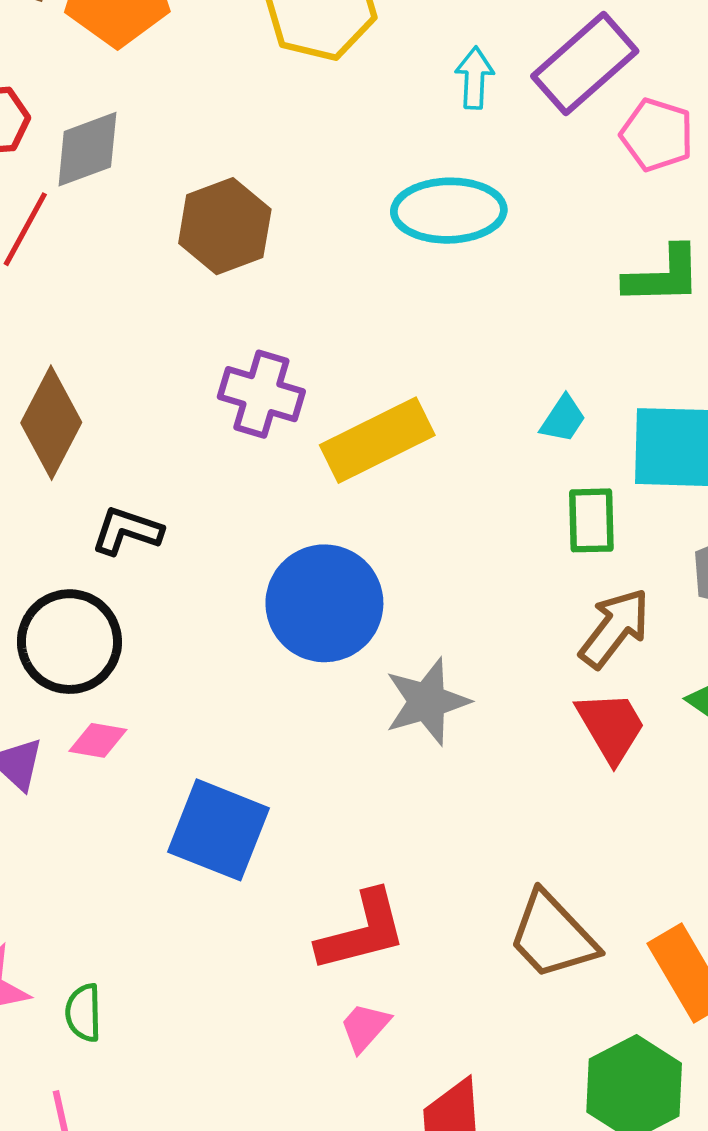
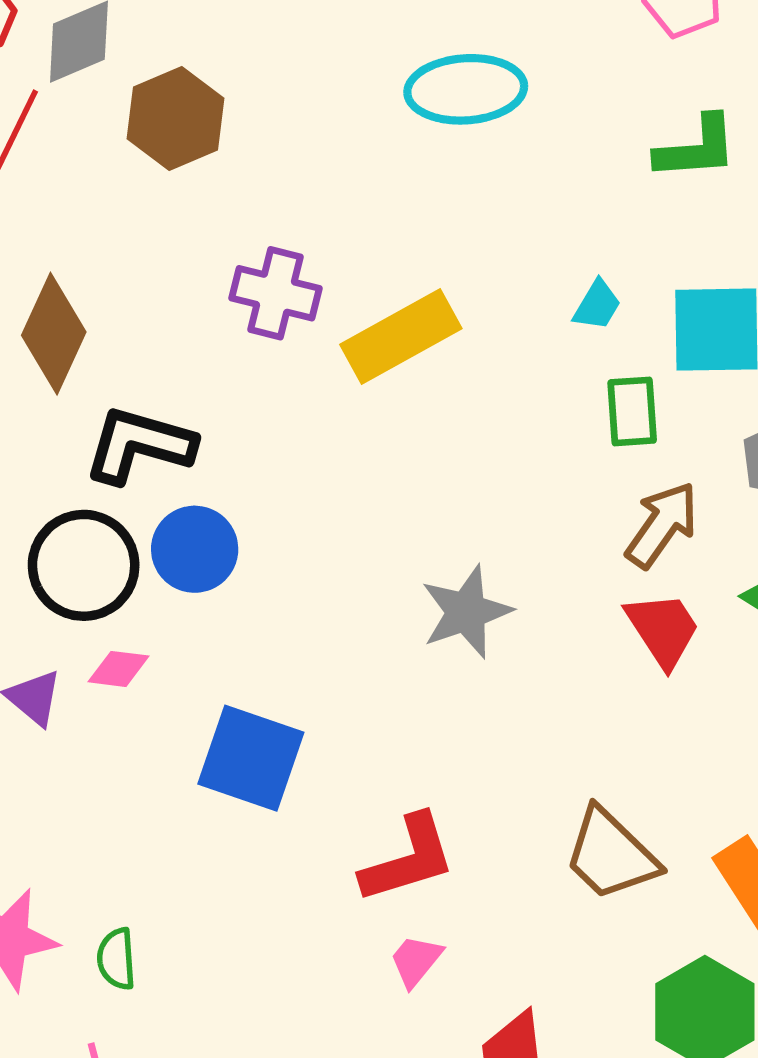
brown hexagon: (225, 226) -> (176, 118), moved
black L-shape: (127, 531) -> (139, 445), size x1.5
blue circle: (324, 603) -> (195, 549), moved, size x0.7

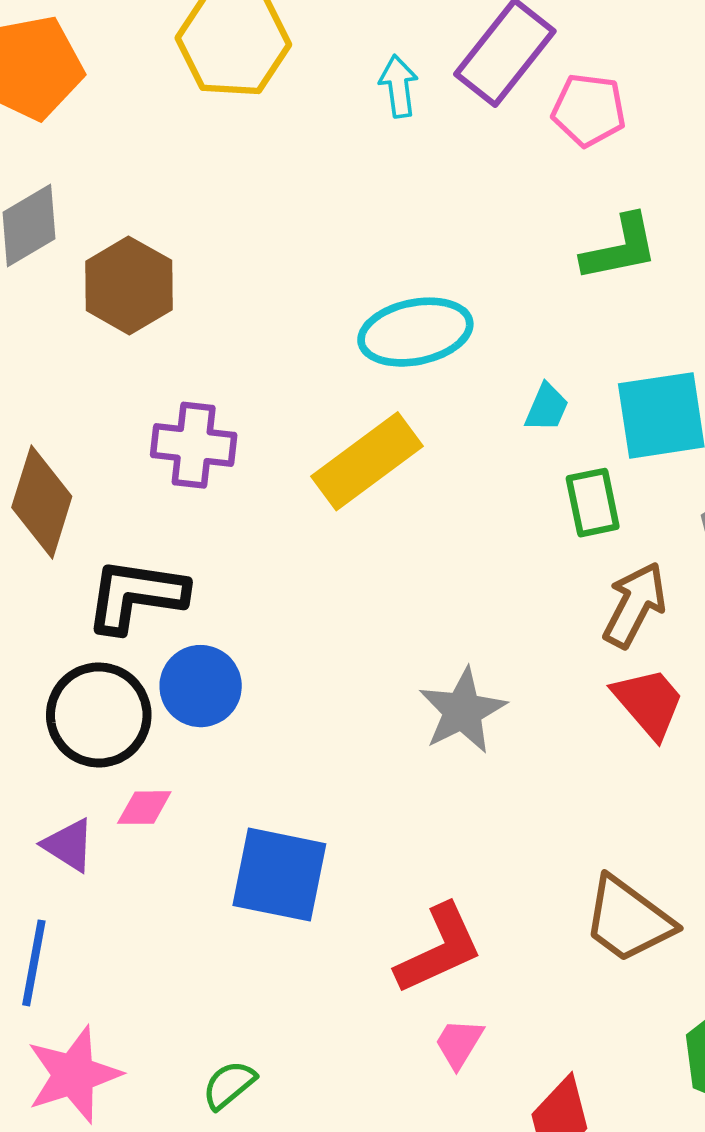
cyan ellipse: (466, 89) -> (415, 332), moved
purple cross: (276, 293) -> (194, 445), moved
green semicircle: (116, 959) -> (229, 1085), moved, turned 62

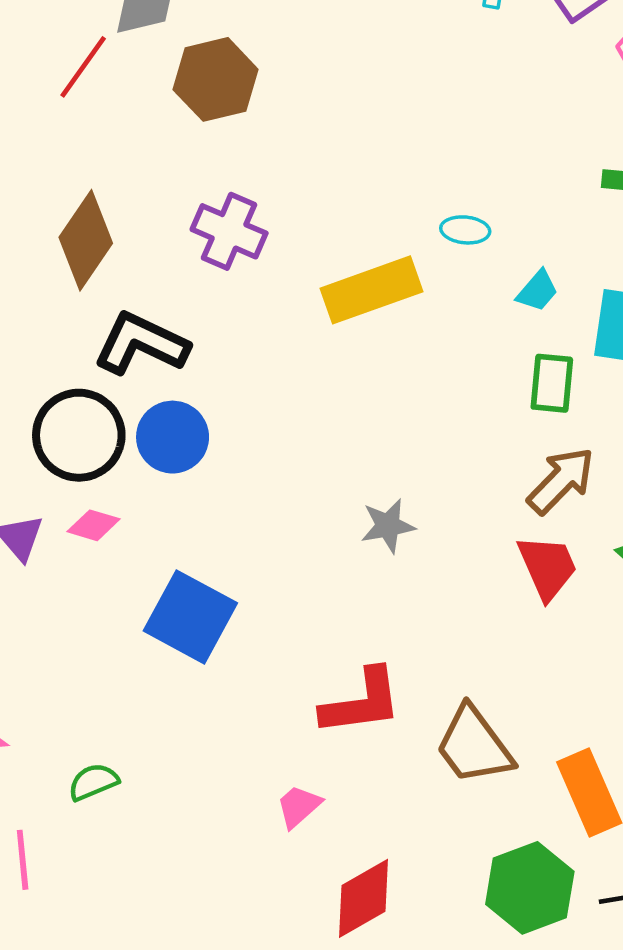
cyan ellipse: (415, 332) -> (465, 230), moved, size x0.5
gray star: (463, 711) -> (388, 526), size x0.7
red L-shape: (439, 949) -> (361, 702), moved

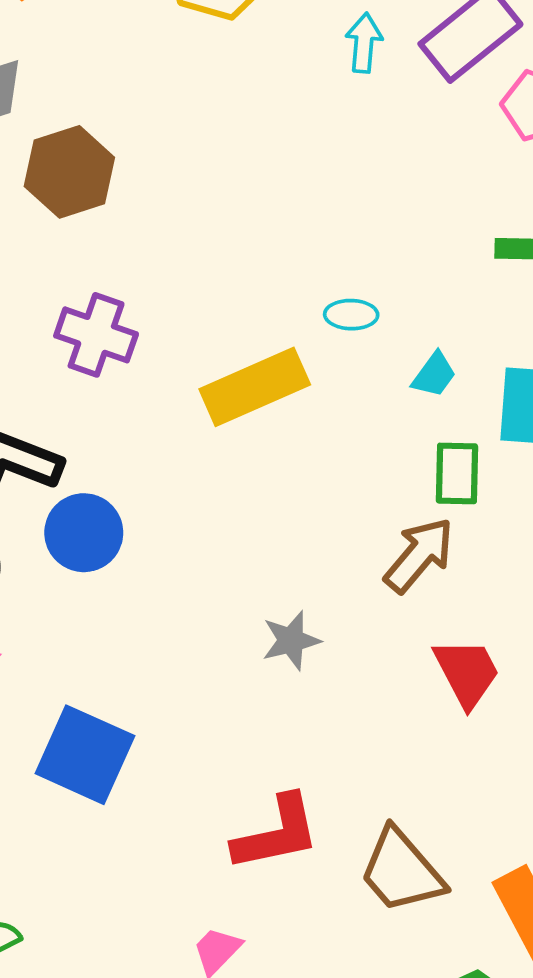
blue circle: (173, 437) -> (84, 533), moved
brown arrow: (561, 481) -> (419, 555), moved

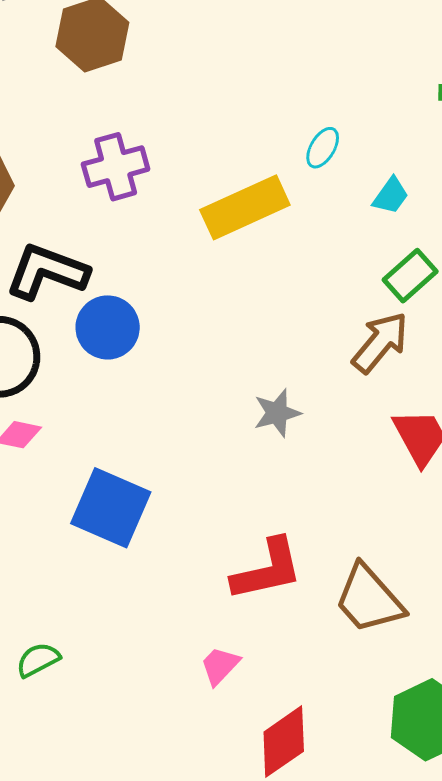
cyan ellipse: (351, 315) -> (323, 148), turned -60
purple cross: (96, 335) -> (116, 167), turned -34
green rectangle: (457, 473) -> (410, 276), turned 48

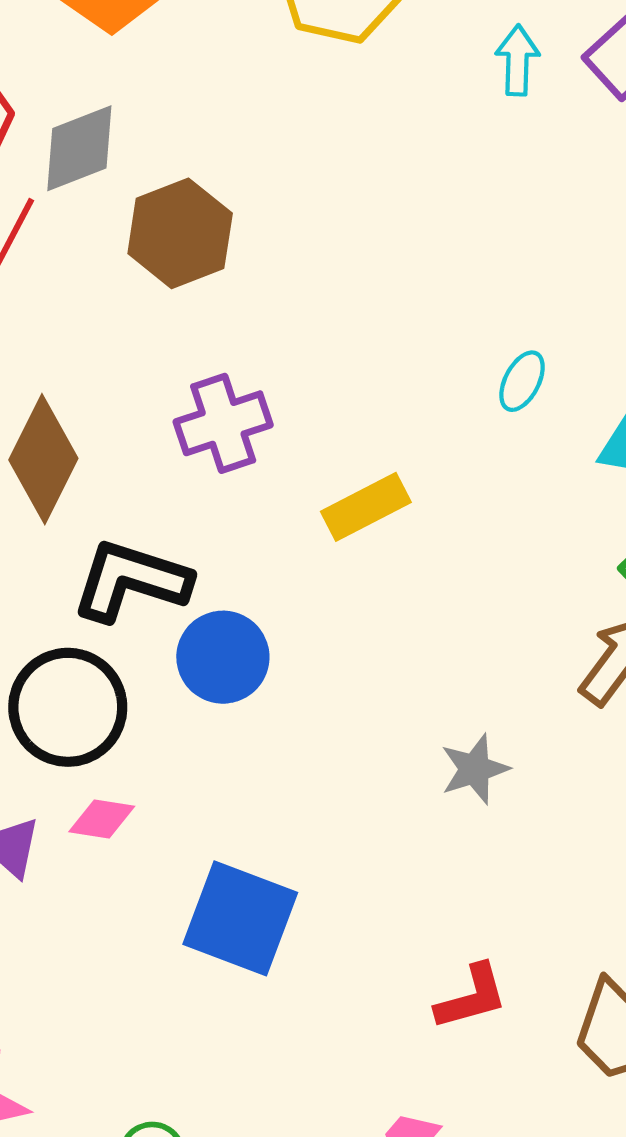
yellow rectangle: (245, 207) -> (366, 507), moved, size x0.7
red L-shape: (267, 570) -> (472, 997), size x0.7

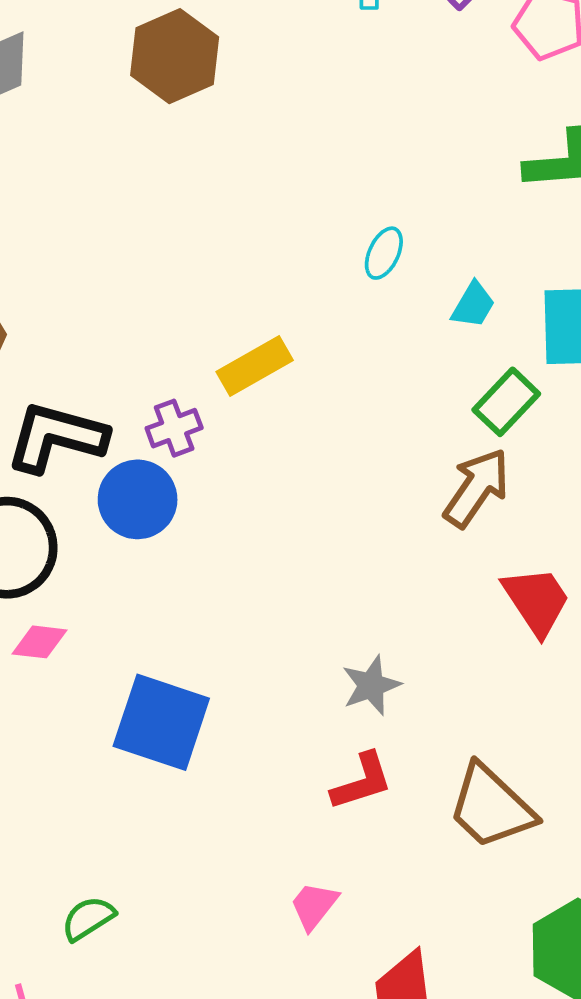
brown hexagon: (180, 233) -> (175, 56), moved
purple cross: (223, 423) -> (174, 428), moved, size x0.7
gray star: (475, 769) -> (371, 685), moved

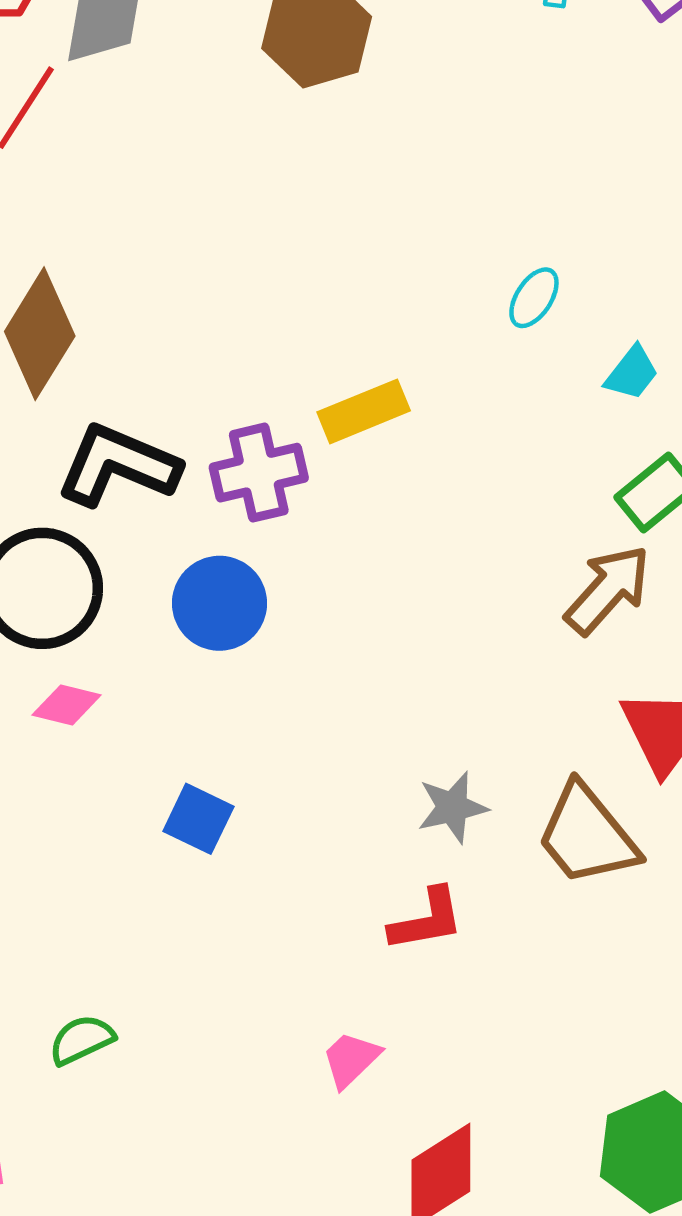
purple cross: (174, 428) -> (259, 473), size x1.4
blue circle: (138, 499) -> (220, 603), moved
blue square: (161, 722) -> (198, 819), size x0.6
brown trapezoid: (491, 807) -> (587, 835), moved

